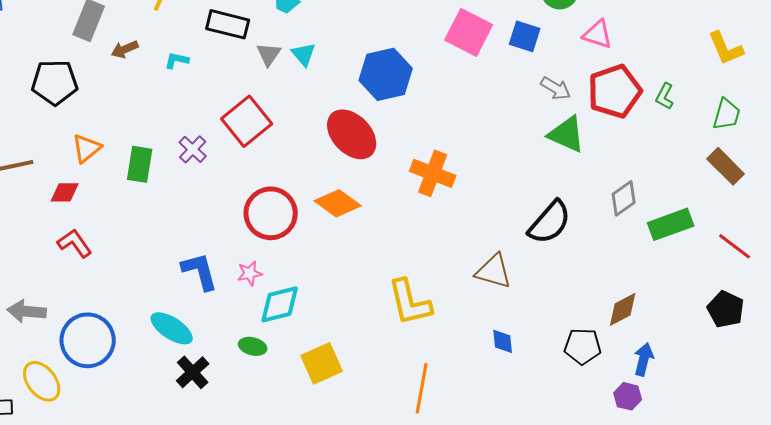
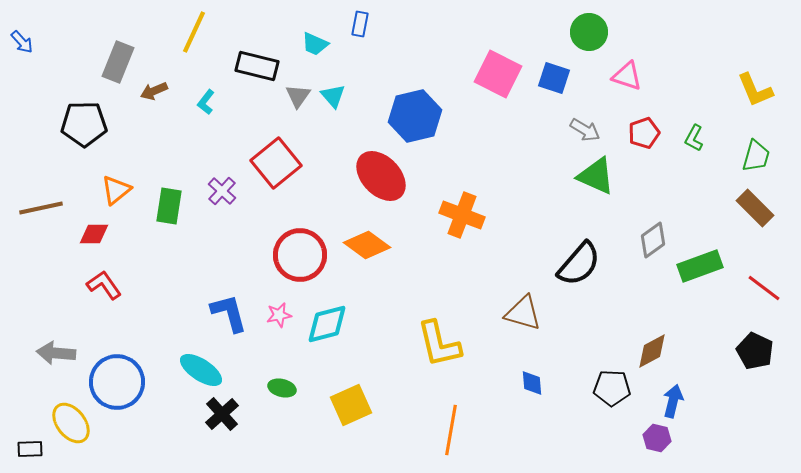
cyan L-shape: (177, 60) -> (206, 102), turned -65
red pentagon: (615, 91) -> (644, 133), size x0.6
cyan diamond: (280, 304) -> (327, 324), moved

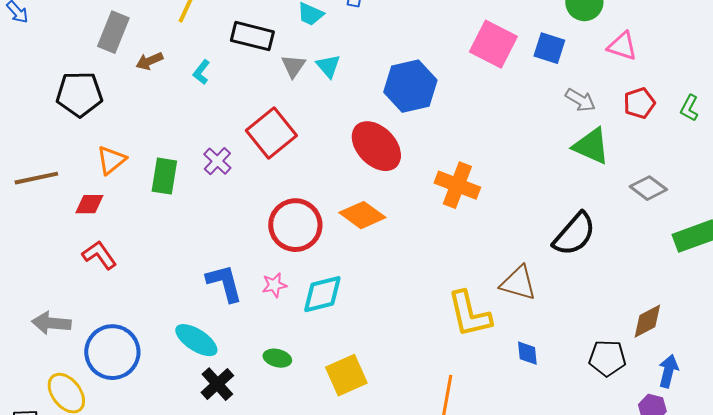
gray diamond: (653, 240) -> (648, 188), moved, turned 72
yellow L-shape: (439, 344) -> (469, 314), moved

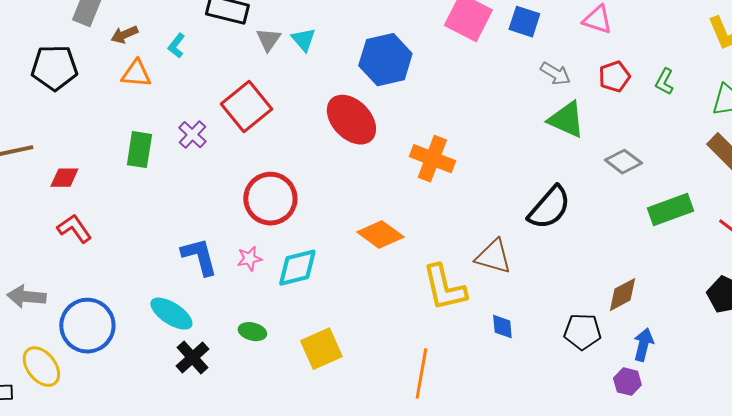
orange triangle: (111, 160) -> (136, 74), moved, turned 44
orange diamond: (362, 215) -> (380, 235), moved

